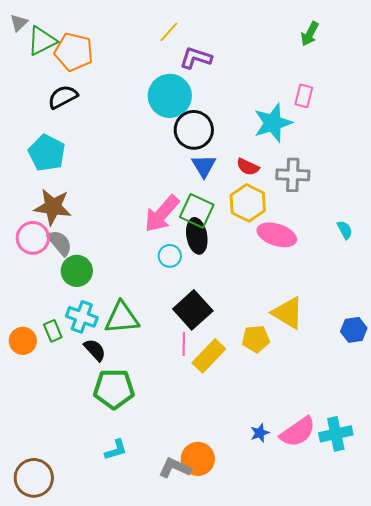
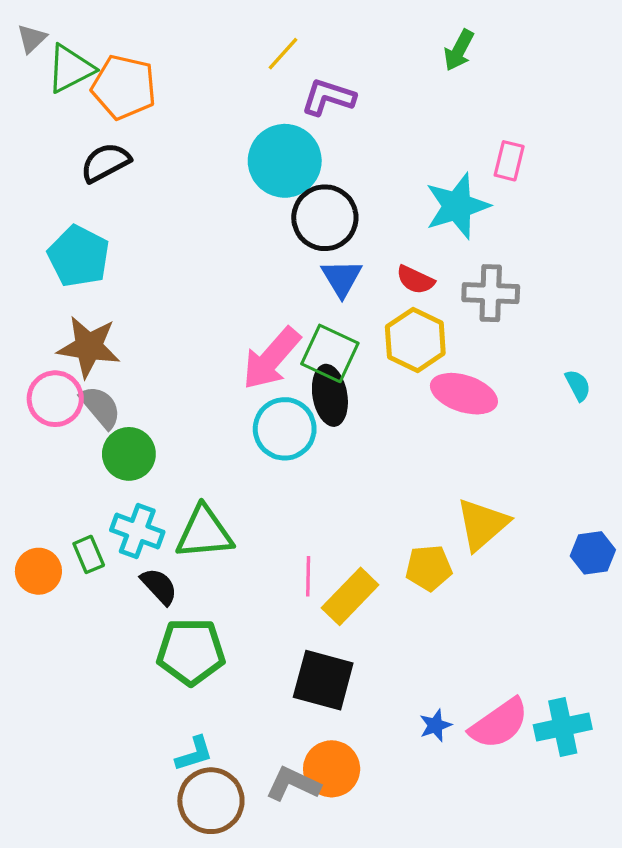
green arrow: (310, 34) -> (459, 50), moved
cyan circle: (170, 256) -> (285, 429), size x1.6
black square: (193, 310) -> (323, 680), moved, turned -33
yellow triangle: (288, 313) -> (482, 524), turned 48
brown circle: (34, 478) -> (211, 801), moved

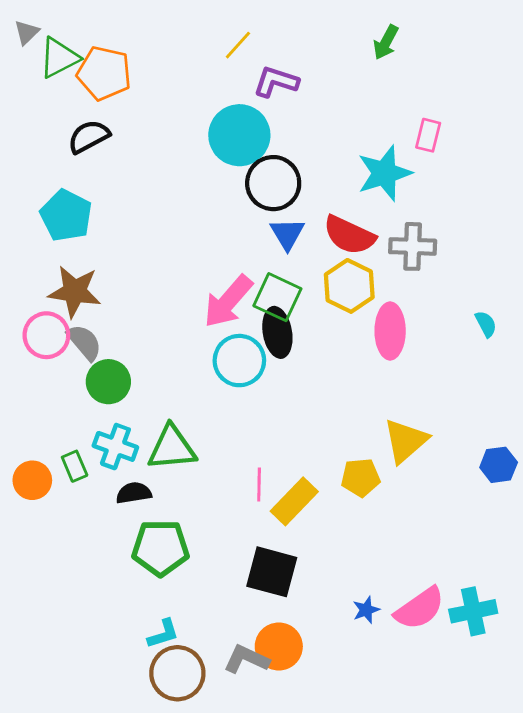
red semicircle: (415, 280) -> (349, 235), size x1.6
pink ellipse: (464, 394) -> (390, 331), turned 72
black semicircle: (159, 586) -> (134, 493), turned -56

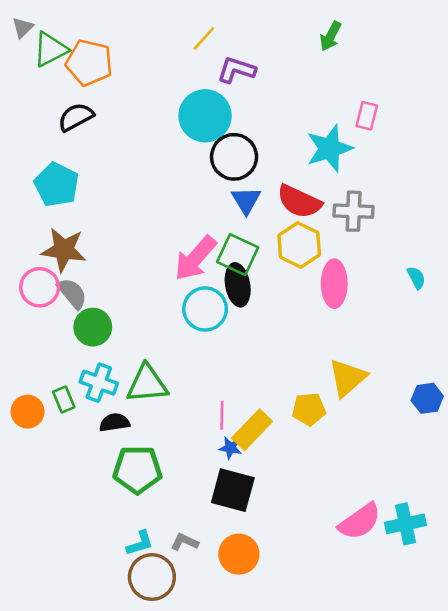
blue star: (366, 610) -> (230, 448), moved, turned 30
gray L-shape: (246, 659) -> (185, 542), moved, size x0.7

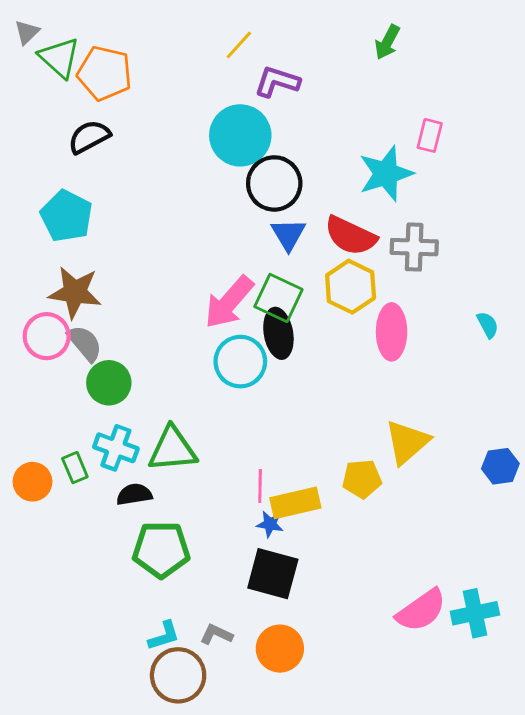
green triangle: (50, 49) -> (59, 58), turned -51
yellow rectangle: (252, 430) -> (295, 503), turned 33

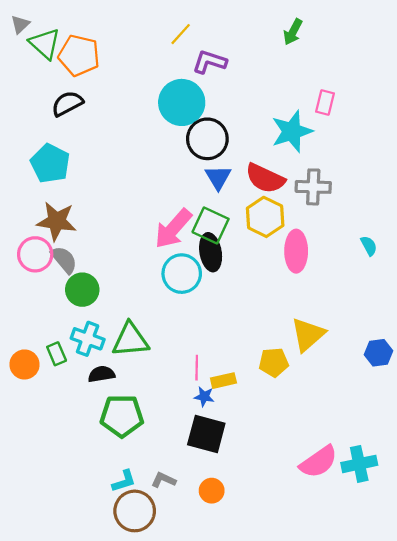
yellow rectangle: (295, 503) -> (223, 381), size x0.7
orange circle: (280, 649) -> (212, 491), size x0.7

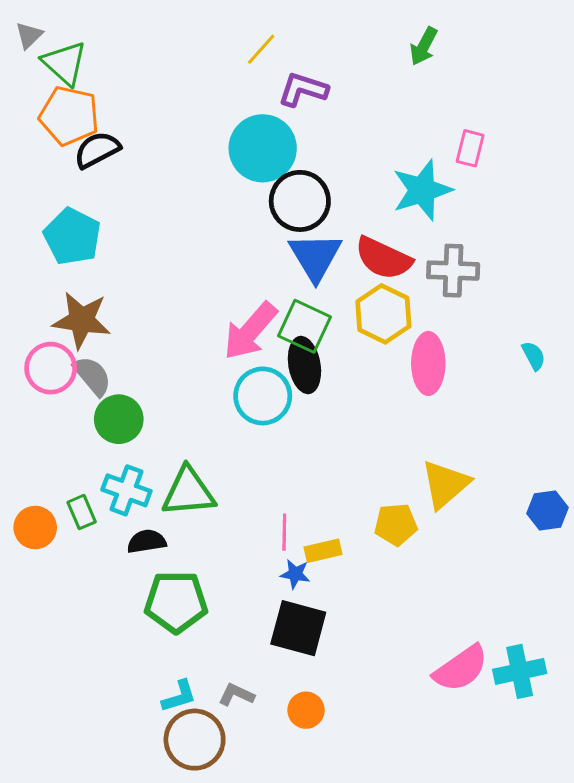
orange pentagon: (79, 55) -> (69, 116), moved
blue triangle: (218, 177) -> (315, 257), size x1.4

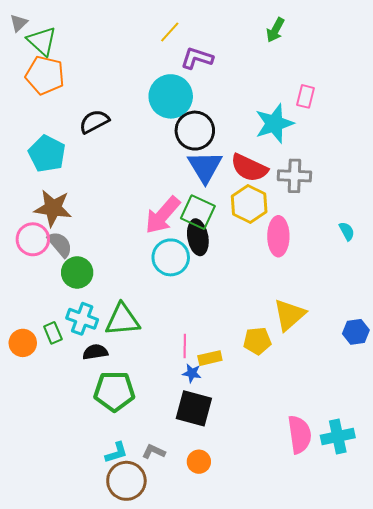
black semicircle: (97, 150) -> (94, 122), moved
pink semicircle: (461, 668) -> (299, 435), turned -63

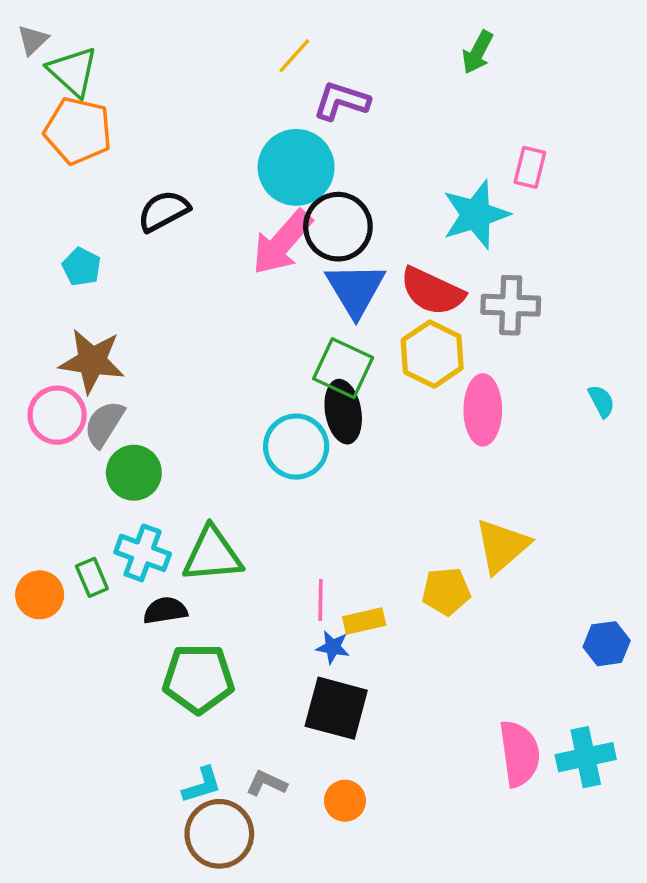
cyan pentagon: (47, 154) -> (81, 267), size x0.6
pink arrow: (163, 215) -> (282, 242), moved
gray semicircle: (60, 244) -> (104, 424), turned -108
blue hexagon: (356, 332) -> (607, 644), moved

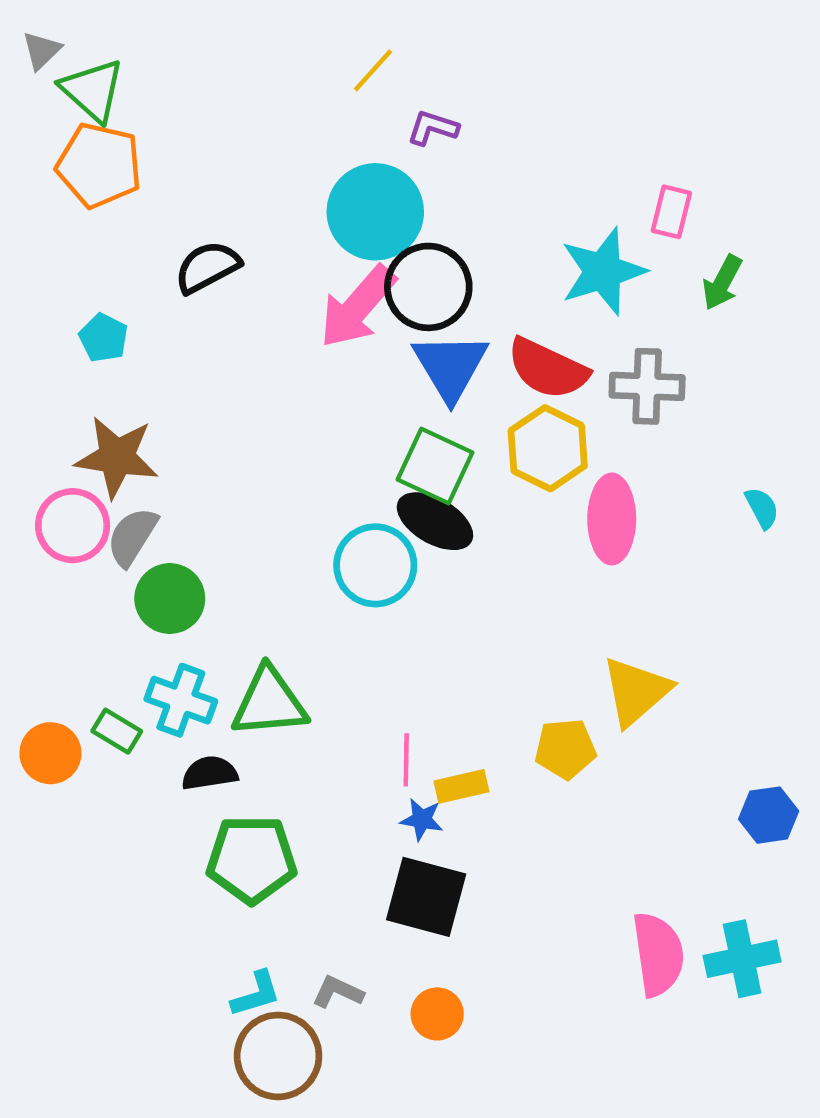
green arrow: (478, 52) -> (722, 283), moved
purple L-shape: (341, 101) -> (433, 128), size x0.7
black ellipse: (343, 412) -> (435, 521), turned -50
green rectangle: (92, 577) -> (117, 731), turned -36

